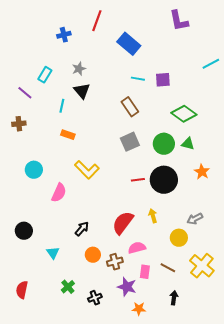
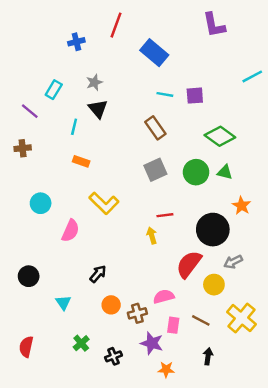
black circle: (164, 180) -> (213, 230), moved
yellow arrow: (153, 216) -> (152, 236), moved
red semicircle: (123, 223) -> (189, 264), moved

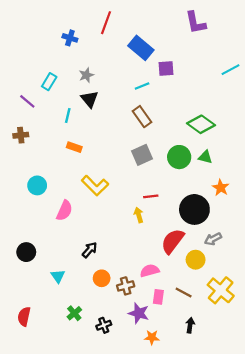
blue cross: (76, 42) -> (70, 38), turned 32
cyan line: (165, 94) -> (142, 86), moved, turned -32
purple square: (195, 96) -> (166, 69), moved

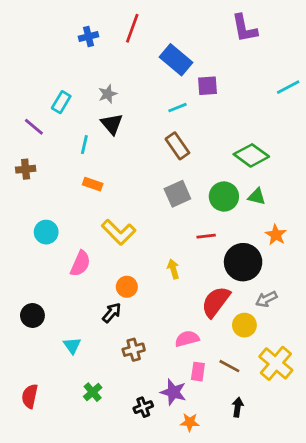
blue cross: (70, 38) -> (89, 36), moved, turned -32
red line: (151, 196) -> (206, 236), moved
orange circle: (102, 278) -> (127, 287), moved
brown cross: (126, 286) -> (134, 350), moved
black cross: (104, 325) -> (143, 407), moved

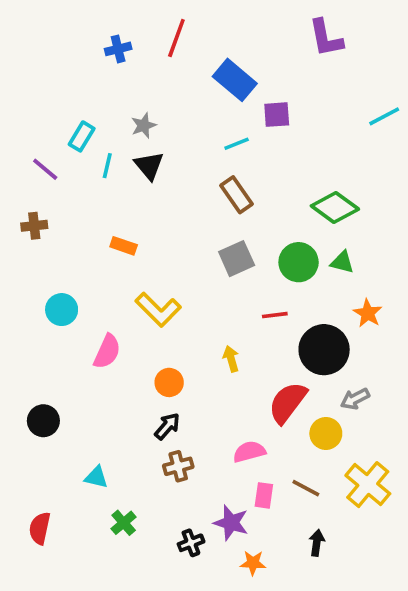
cyan line: (84, 145) -> (107, 166), moved
black arrow: (112, 313) -> (167, 426), moved
cyan triangle: (72, 346) -> (96, 477), moved, turned -42

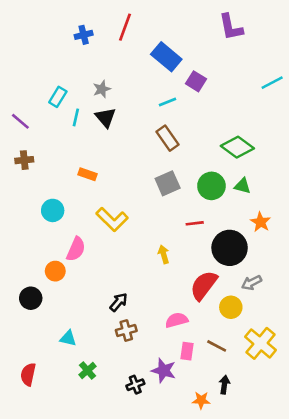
purple square: (277, 115) -> (196, 81), turned 36
purple line: (45, 169) -> (20, 121), moved
cyan circle: (62, 310) -> (53, 210), moved
orange circle: (169, 382) -> (55, 271), moved
orange star: (253, 563) -> (201, 400), moved

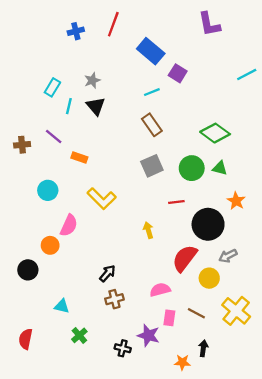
purple line: (20, 121) -> (54, 137), moved
black cross: (135, 385) -> (123, 348), turned 35

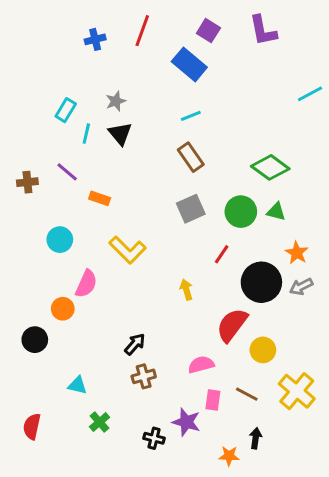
purple square: (178, 73) -> (208, 31), moved
red line: (176, 202) -> (222, 254), turned -49
gray arrow: (228, 256) -> (301, 287), moved

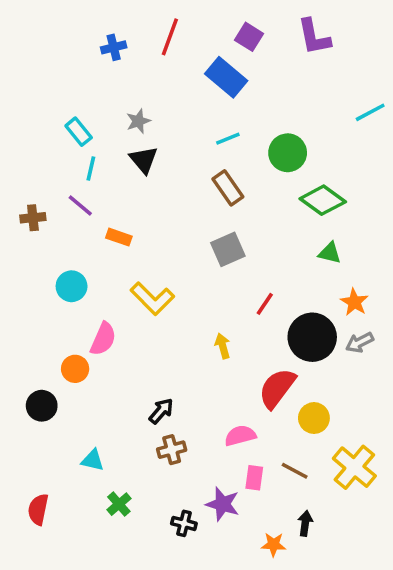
cyan rectangle: (66, 110) -> (79, 132), turned -70
cyan line: (86, 134) -> (91, 169), moved
green circle: (241, 212) -> (288, 153), moved

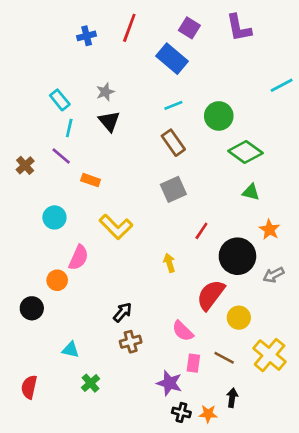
brown cross: (33, 218) -> (25, 165), turned -36
gray arrow: (360, 342) -> (274, 275), moved
pink semicircle: (240, 436) -> (183, 331), turned -120
black cross: (184, 523) -> (181, 412), moved

